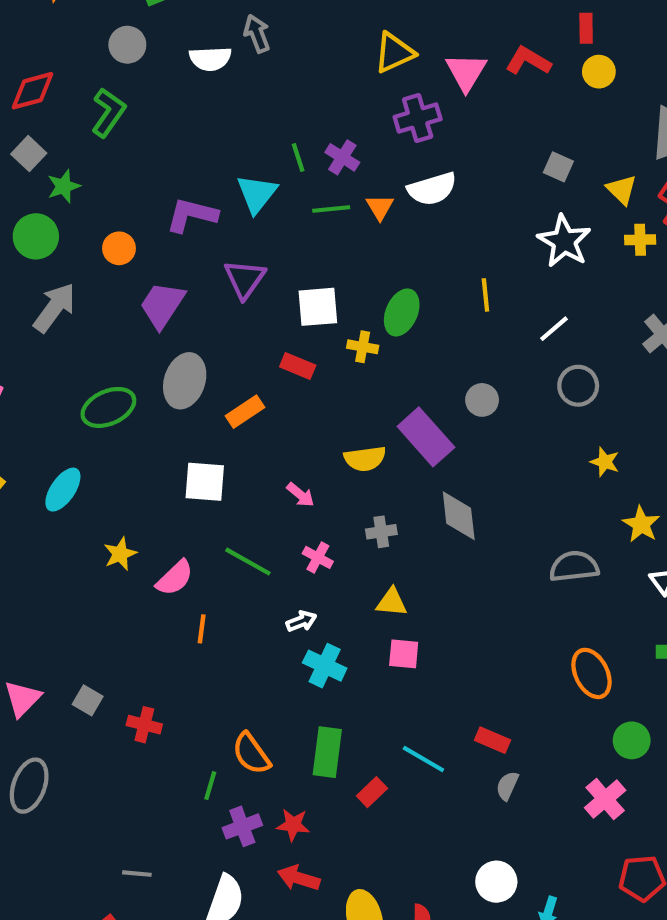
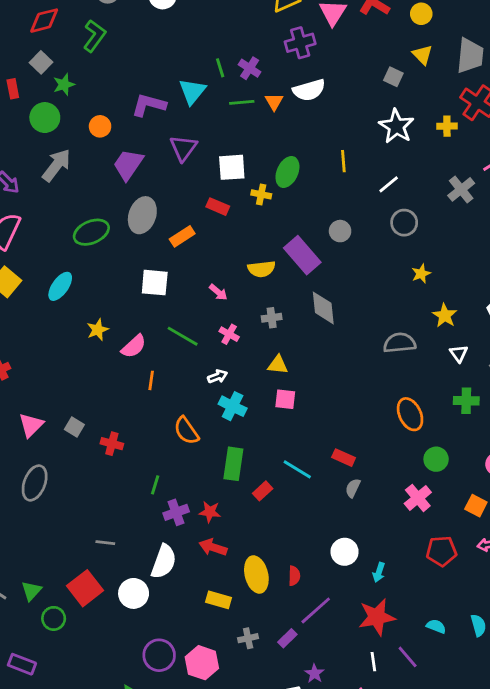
yellow triangle: (622, 190) -> (422, 55), moved
yellow star: (605, 462) -> (421, 274), turned 30
orange semicircle: (251, 754) -> (186, 431), moved

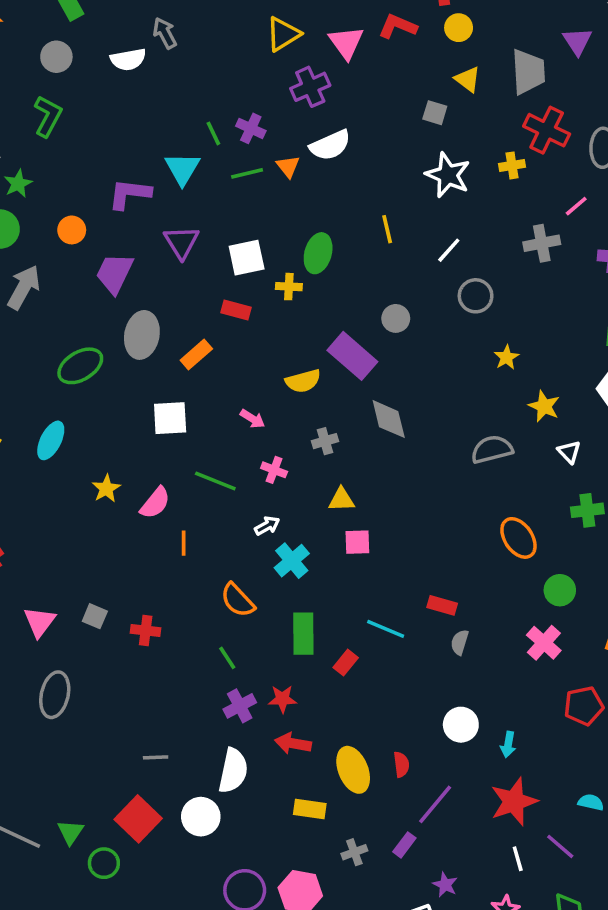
gray cross: (461, 189) -> (542, 243), turned 36
cyan cross: (233, 406) -> (292, 561), turned 32
green line: (155, 485) -> (227, 658), moved, turned -42

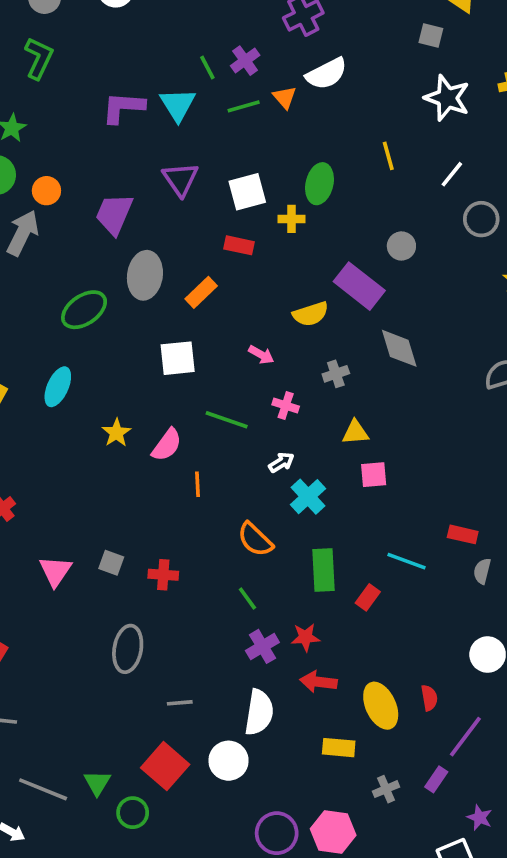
purple cross: (251, 128) -> (245, 61), turned 32
purple L-shape: (130, 194) -> (123, 107), moved
orange circle: (72, 230) -> (46, 191), moved
gray ellipse: (55, 695) -> (128, 649), moved

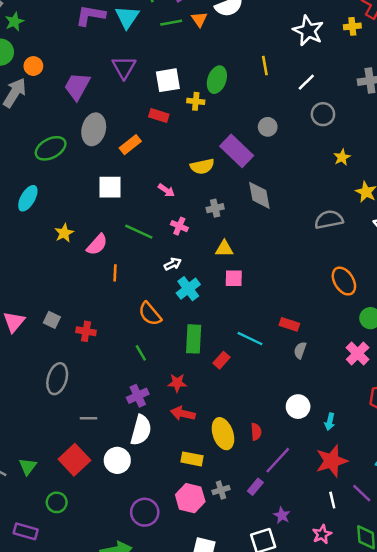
purple cross: (262, 646) -> (138, 396), moved
green circle: (133, 813) -> (57, 502), moved
pink hexagon: (333, 832) -> (190, 498), moved

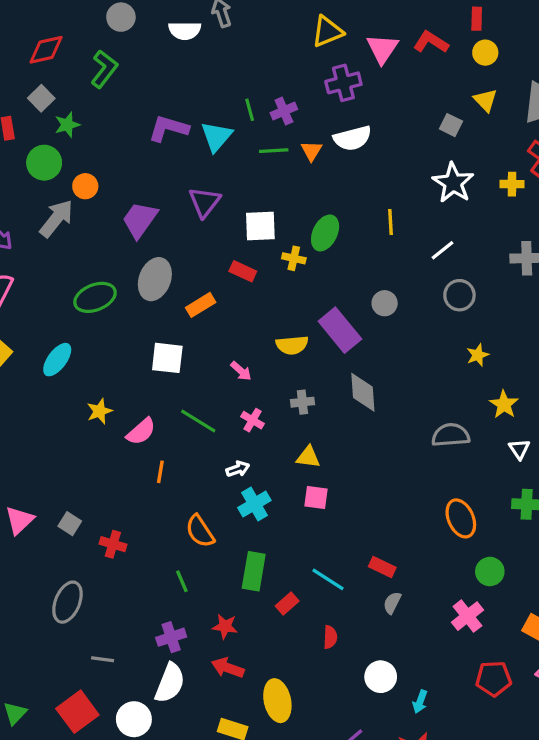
red semicircle: (256, 432) -> (330, 637), moved

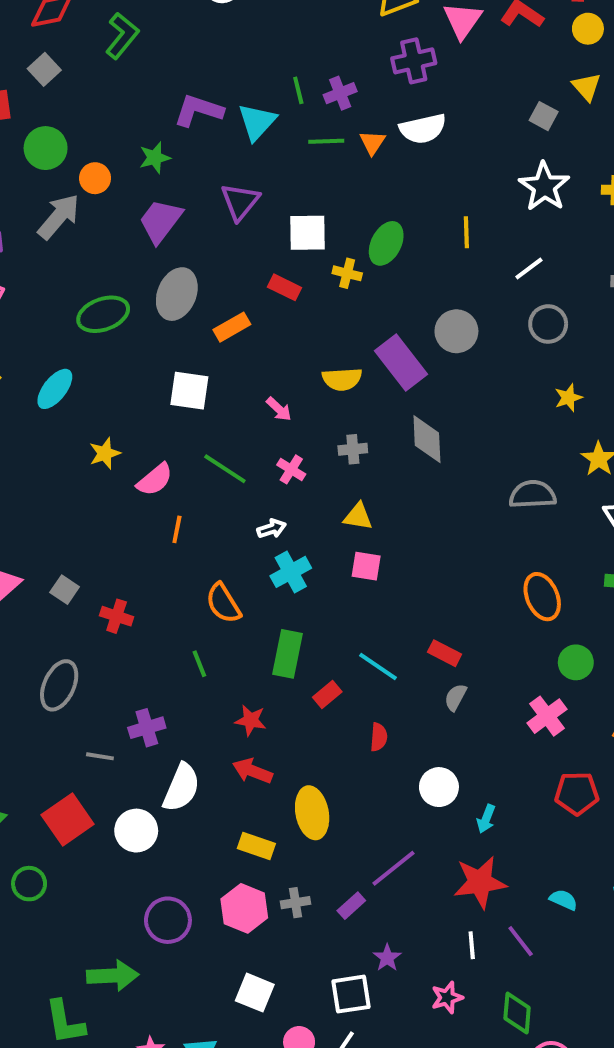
green star: (67, 125) -> (155, 158), moved
gray circle: (385, 303) -> (456, 331), size x1.4
purple cross: (171, 637) -> (147, 728), moved

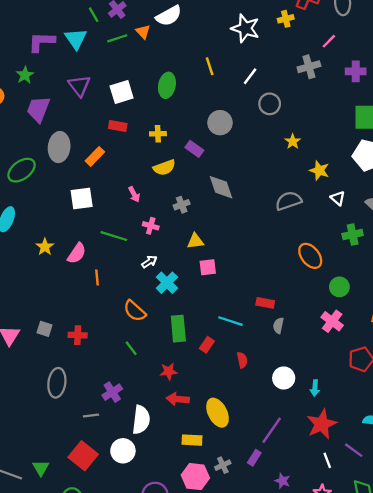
yellow cross: (347, 273) -> (158, 134), moved
purple rectangle: (401, 363) -> (194, 149), size x0.6
pink arrow: (279, 409) -> (134, 194), turned 35

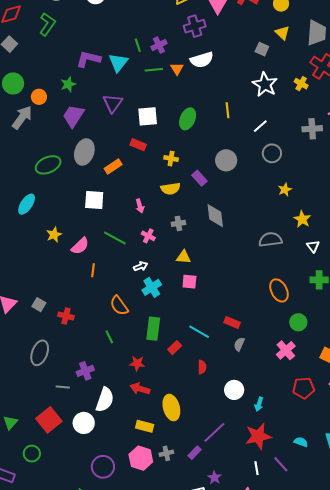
yellow cross: (286, 19) -> (301, 84), turned 32

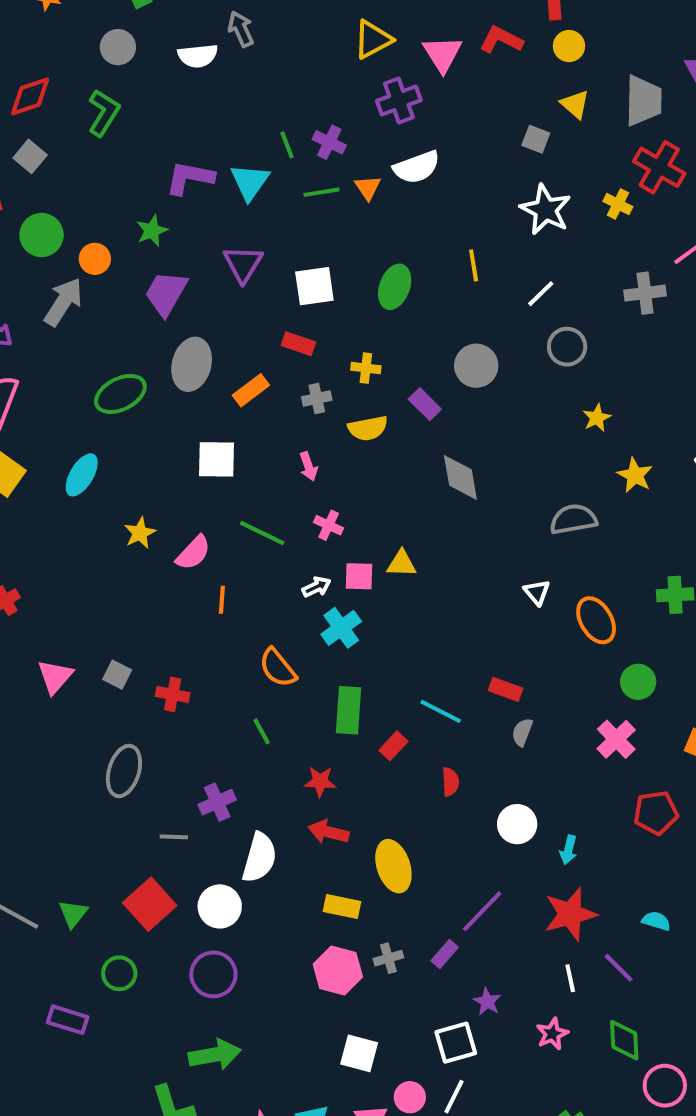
purple cross: (159, 45) -> (329, 142), turned -35
gray cross: (178, 223) -> (317, 398), moved
white triangle: (313, 246) -> (537, 592), moved
pink square: (189, 282) -> (359, 576), moved
purple circle: (103, 467) -> (213, 974), moved

